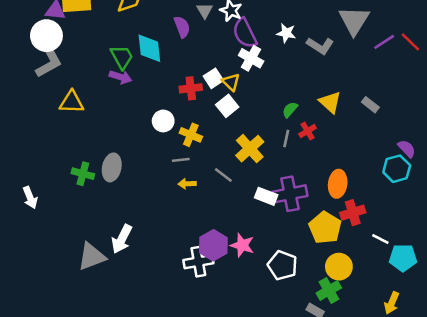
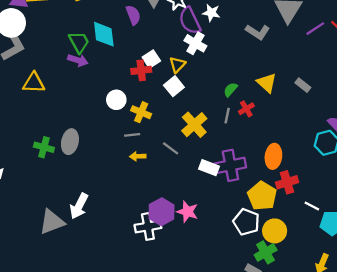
white star: (286, 33) -> (211, 13), moved
white square: (213, 78) -> (151, 59), moved
yellow triangle: (231, 82) -> (177, 65), turned 30
white pentagon: (282, 265) -> (246, 222), moved

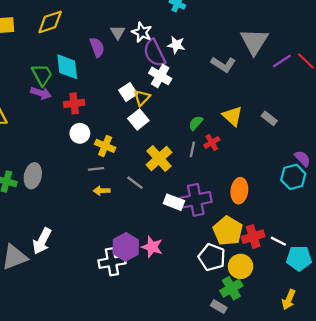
white square: (151, 59) -> (128, 92), moved
red cross: (141, 70) -> (74, 103), moved
red cross: (287, 182) -> (253, 237), moved

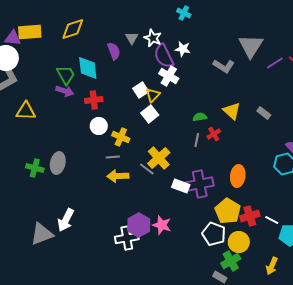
green semicircle: (196, 123) -> (200, 117), turned 40
yellow cross: (159, 159) -> (159, 158), moved
yellow arrow: (102, 191) -> (118, 176), size x1.5
yellow arrow: (289, 300) -> (272, 266), moved

